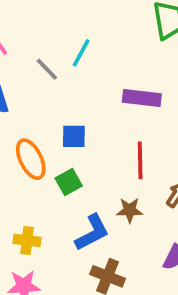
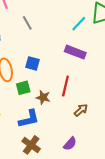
cyan line: (81, 53) -> (79, 24), moved
brown star: (130, 210) -> (43, 97), moved

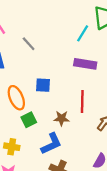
green square: (23, 88) -> (29, 120), moved

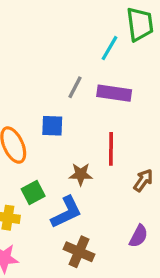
gray line: (29, 44) -> (75, 87), moved, turned 70
green square: (29, 120) -> (33, 192), moved

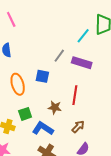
brown arrow: (143, 180) -> (78, 127), moved
blue L-shape: (66, 212) -> (43, 129), turned -130

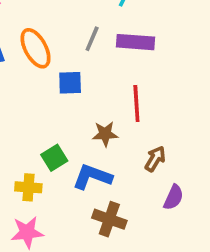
orange ellipse: (18, 84) -> (36, 48), moved

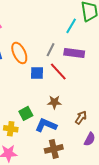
red line: (136, 104) -> (58, 71), moved, turned -42
brown cross: (109, 219) -> (54, 149), turned -36

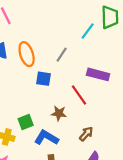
purple rectangle: (74, 53) -> (98, 74), moved
red line: (58, 71) -> (79, 95), moved

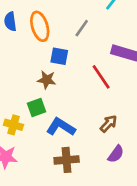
brown star: (59, 113) -> (47, 80), moved

